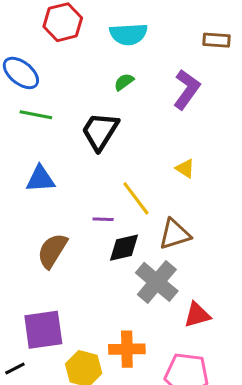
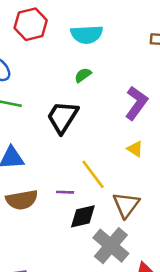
purple L-shape: (187, 89) -> (136, 103), moved
brown triangle: (175, 234) -> (126, 205), turned -36
brown semicircle: (52, 251) -> (22, 200), moved, turned -132

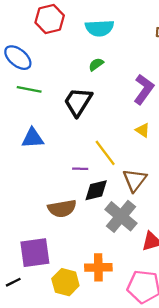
brown semicircle: (22, 200) -> (62, 208), moved

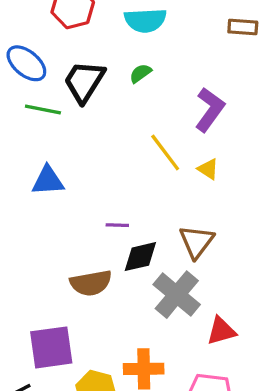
black trapezoid: (78, 102) -> (84, 81), moved
yellow line: (105, 153) -> (165, 153), moved

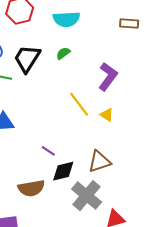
purple line: (117, 225) -> (48, 151), turned 32
brown triangle: (197, 242) -> (99, 162), turned 35

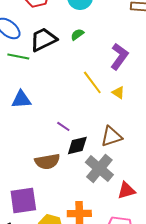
black trapezoid: (27, 59) -> (43, 39), turned 32

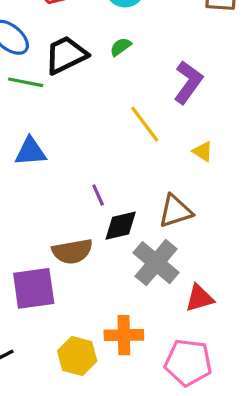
yellow triangle: (118, 92) -> (203, 152), moved
purple line: (63, 126) -> (98, 195), turned 32
purple square: (23, 200) -> (34, 288), moved

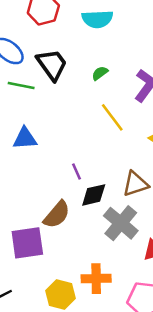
green semicircle: (121, 47) -> (100, 73), moved
black trapezoid: (66, 55) -> (52, 65), turned 80
brown semicircle: (72, 251) -> (57, 215), turned -40

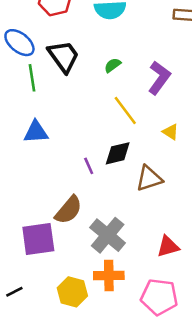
green line: (21, 85) -> (32, 78), turned 70
black diamond: (94, 195) -> (118, 153), moved
gray cross: (121, 223) -> (108, 235), moved

